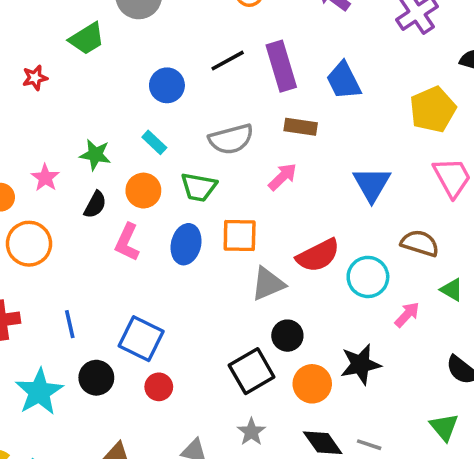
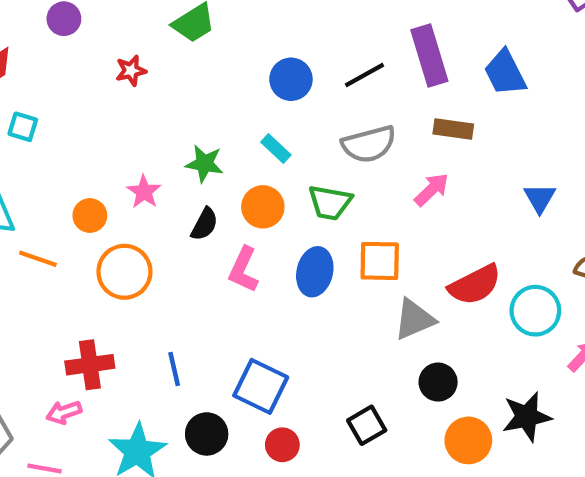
black line: (228, 61) -> (365, 75), moved
blue triangle: (372, 184) -> (540, 198), size x0.7
black square: (252, 371) -> (367, 425), moved, size x0.7

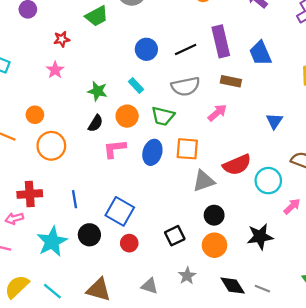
pink star: (144, 192) -> (55, 70), moved
pink L-shape: (243, 270) -> (115, 149), turned 55
orange circle: (468, 440) -> (214, 245), moved

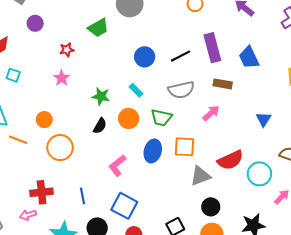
pink L-shape: (115, 149) -> (117, 165), moved, turned -30

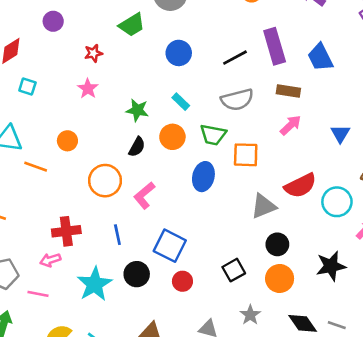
blue circle: (145, 57) -> (179, 53), moved
pink arrow: (211, 113) -> (291, 125), moved
orange square: (185, 147) -> (246, 155), moved
orange circle: (60, 148) -> (105, 181), moved
pink L-shape: (117, 165) -> (144, 196), moved

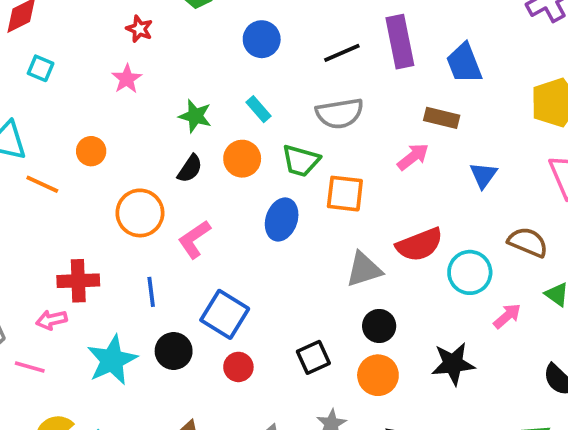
red star: (93, 53) -> (139, 29), turned 30
brown rectangle: (288, 91) -> (442, 118), moved

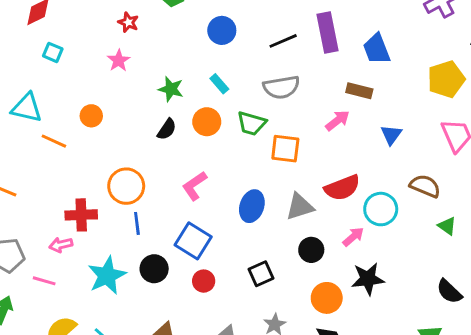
orange circle: (140, 213) -> (126, 186), moved
blue ellipse: (282, 220) -> (252, 206), moved
pink L-shape: (194, 239) -> (194, 186), moved
pink arrow: (507, 316) -> (353, 237), moved
orange circle: (378, 375) -> (327, 298), moved

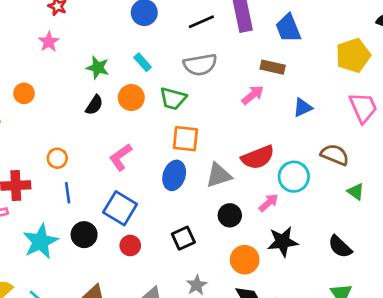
blue triangle: (391, 135) -> (303, 107), turned 30
orange square: (285, 149) -> (185, 139), moved
orange circle: (126, 186) -> (57, 158), size x0.6
black semicircle: (449, 291) -> (340, 247), moved

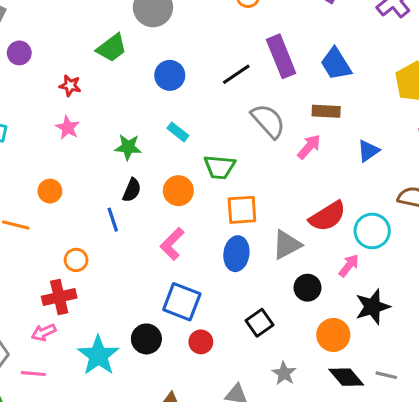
gray semicircle: (200, 65) -> (268, 121), moved, turned -112
orange circle: (131, 98) -> (178, 191), moved
orange circle: (57, 158) -> (76, 260), moved
blue line: (68, 193) -> (113, 220), moved

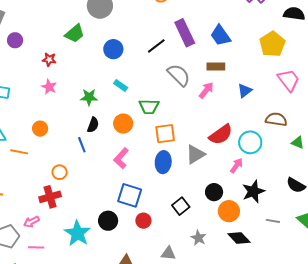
black circle: (307, 288) -> (214, 192), moved
pink arrow: (44, 332) -> (31, 222), moved
gray line: (386, 375) -> (273, 221), moved

